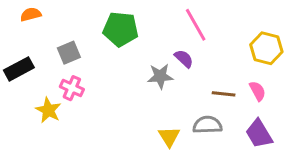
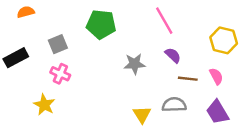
purple semicircle: (184, 59) -> (173, 55), moved
yellow star: (48, 110) -> (44, 105), moved

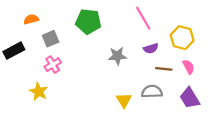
orange semicircle: (26, 12) -> (31, 19), moved
yellow hexagon: (224, 40) -> (182, 38), moved
purple semicircle: (173, 55) -> (151, 48), turned 120
pink cross: (60, 74) -> (53, 65), turned 35

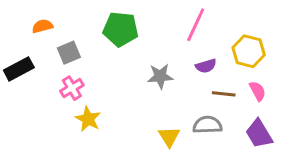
pink line: (143, 18) -> (196, 25), turned 55
yellow star: (39, 92) -> (88, 119), moved

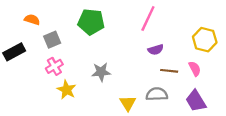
orange semicircle: (42, 26) -> (32, 20), turned 32
yellow hexagon: (249, 51) -> (205, 40), moved
gray star: (160, 76) -> (101, 72), moved

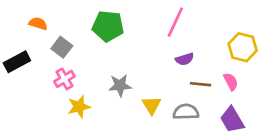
gray square: (52, 40) -> (62, 47), turned -30
yellow star: (67, 90) -> (79, 107), turned 30
yellow triangle: (128, 103) -> (152, 105), moved

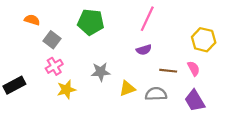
purple semicircle: (185, 59) -> (144, 50), moved
black rectangle: (17, 62) -> (14, 85), moved
yellow triangle: (152, 105) -> (127, 88), turned 42

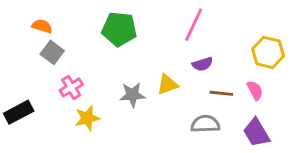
gray square: (52, 40) -> (52, 52), moved
purple semicircle: (144, 50) -> (202, 64), moved
yellow triangle: (127, 88) -> (167, 85), moved

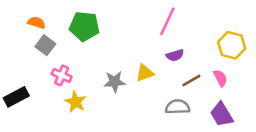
green pentagon: (119, 29) -> (84, 26), moved
pink cross: (71, 87) -> (62, 75), turned -36
brown line: (221, 93) -> (191, 80), turned -36
yellow star: (87, 118) -> (76, 102), turned -30

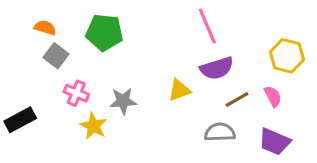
pink line: (167, 21) -> (207, 26), turned -48
purple semicircle: (175, 55) -> (217, 68), size x1.5
gray star: (115, 82) -> (123, 101), moved
purple trapezoid: (222, 114) -> (274, 142), turned -36

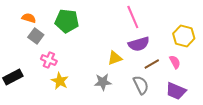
gray star: (123, 101) -> (103, 82), moved
gray semicircle: (220, 132) -> (141, 85), turned 66

